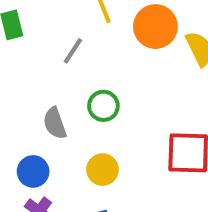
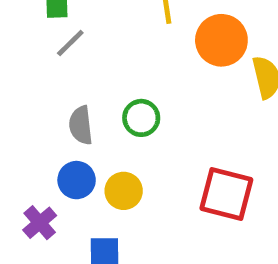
gray line: (73, 51) -> (70, 43), moved
blue circle: (33, 171) -> (77, 180), moved

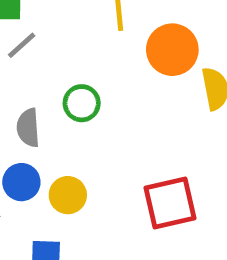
green circle: (141, 118) -> (82, 103), moved
red square: (226, 194) -> (170, 203), turned -30

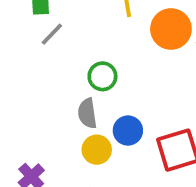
gray semicircle: (28, 128) -> (87, 113), moved
blue circle: (21, 182) -> (128, 131), moved

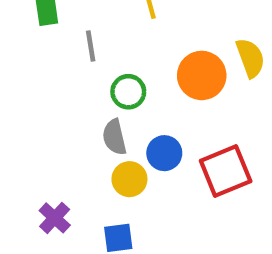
orange circle: (171, 29) -> (202, 75), moved
gray line: (52, 34) -> (91, 46), moved, turned -48

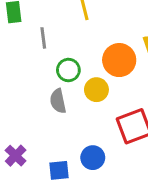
blue circle: (164, 153) -> (93, 158), moved
yellow circle: (129, 179) -> (96, 90), moved

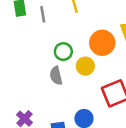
gray line: (43, 38) -> (43, 14), moved

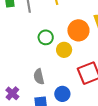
gray semicircle: (56, 76) -> (39, 77), moved

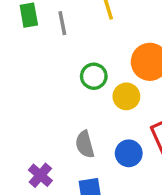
blue circle: (62, 94) -> (129, 153), moved

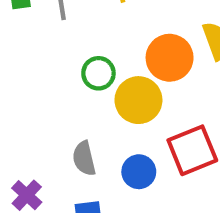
yellow circle: (126, 96) -> (138, 100), size x1.4

